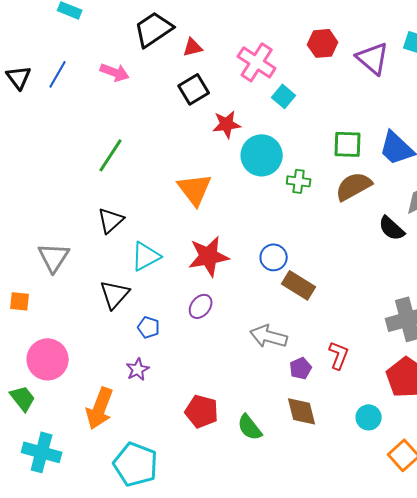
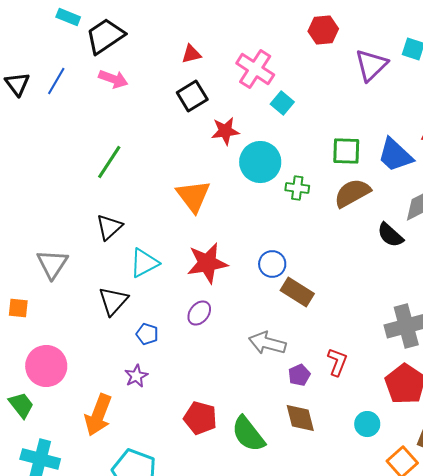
black trapezoid: (154, 29) -> (105, 36), moved
red hexagon: (323, 43) -> (323, 30), moved
purple triangle: (373, 58) -> (371, 65), turned 36
green semicircle: (250, 427) -> (248, 434), size x1.4

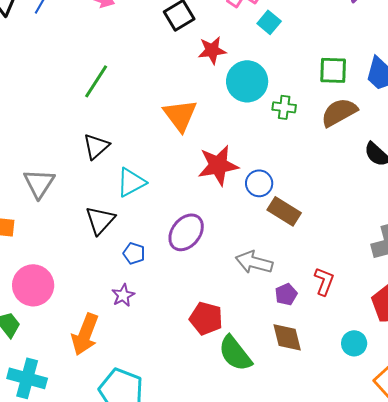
red star: (207, 263) -> (218, 165), moved
purple ellipse: (199, 313) -> (186, 232), size x1.5
red pentagon: (200, 418) -> (206, 318), moved

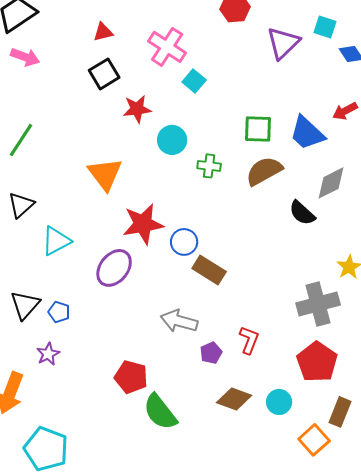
cyan circle: (247, 81) -> (172, 140), size x0.7
black triangle: (100, 220) -> (25, 305), moved
purple ellipse: (186, 232) -> (114, 268), moved
brown diamond: (287, 337) -> (234, 399), moved, turned -56

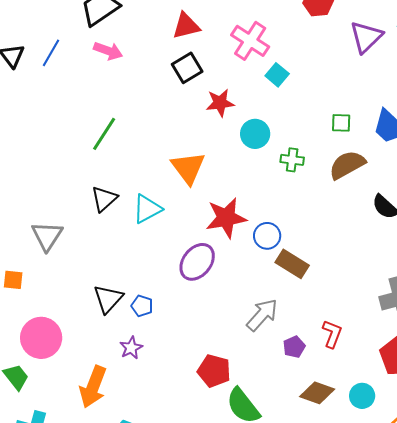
red triangle: (103, 32) -> (186, 26), size x1.4
green square: (258, 129) -> (341, 123), size x0.7
cyan triangle: (56, 241) -> (147, 209), moved
gray arrow: (179, 321) -> (262, 315), turned 117

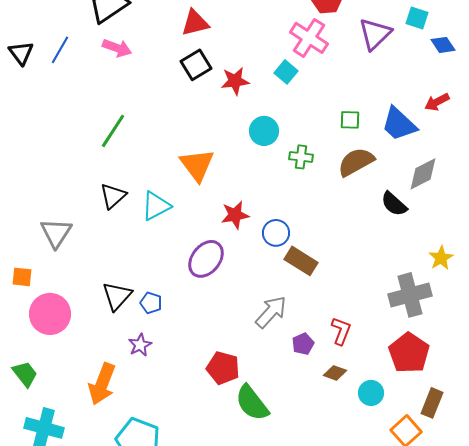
pink cross: (250, 41) -> (309, 38), moved
red star: (220, 103) -> (235, 81), moved
red star: (226, 218) -> (235, 215), size x0.7
pink circle: (41, 338) -> (50, 314), moved
brown diamond: (317, 393) -> (335, 373), moved, size x0.7

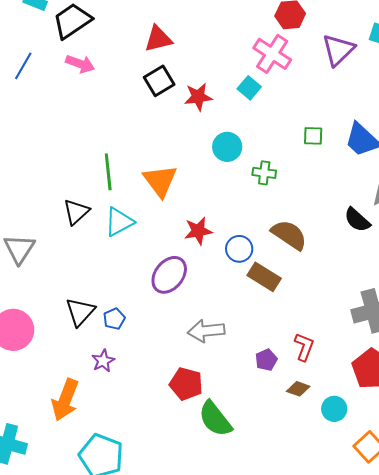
green line: (113, 131) -> (108, 172), moved, turned -39
brown semicircle: (356, 162) -> (289, 235), moved, turned 63
blue pentagon: (151, 303) -> (114, 319), turned 30
gray arrow: (271, 312) -> (206, 331), moved, turned -138

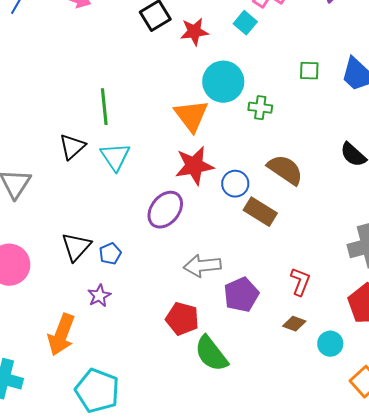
cyan circle: (227, 147) -> (223, 82), size x1.4
orange triangle: (160, 181) -> (191, 116), moved
cyan triangle: (119, 222) -> (115, 157), turned -36
red star: (198, 231) -> (194, 166), size x1.4
purple pentagon: (266, 360) -> (241, 295), moved, size x1.6

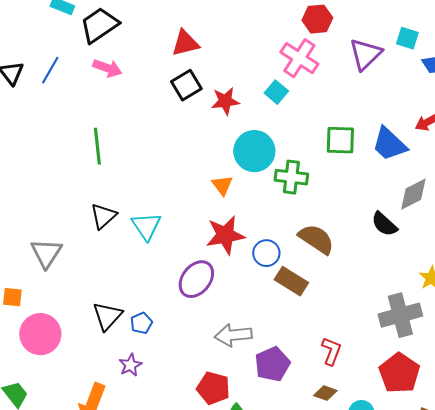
green square: (309, 71) -> (340, 140), size x1.5
green line: (104, 107) -> (97, 146), moved
green cross: (260, 108) -> (291, 177), size x1.4
orange triangle: (191, 116) -> (222, 185), size x0.6

